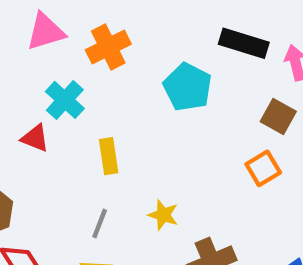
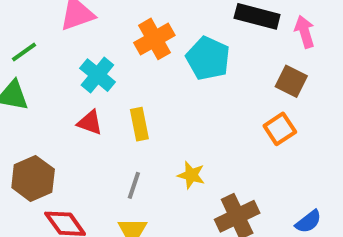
orange cross: (108, 47) -> (154, 39), moved
red triangle: (35, 138) -> (90, 123), moved

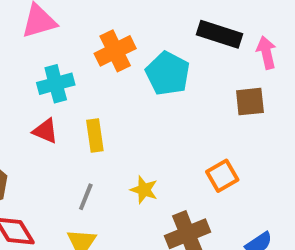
cyan cross: (97, 75) -> (56, 84), turned 32
brown square: (291, 81) -> (250, 102), turned -36
orange square: (280, 129) -> (222, 176), moved

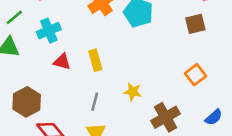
cyan cross: (56, 84) -> (49, 31), moved
orange square: (222, 176) -> (195, 75), moved

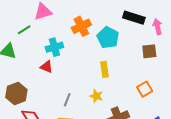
green line: (14, 17) -> (24, 30), moved
cyan cross: (49, 31) -> (54, 47), moved
yellow rectangle: (95, 60) -> (105, 69), moved

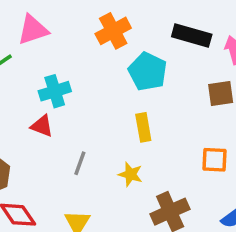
orange cross: (81, 26) -> (113, 31), moved
orange square: (145, 89) -> (214, 160), turned 35
gray line: (67, 100) -> (80, 163), moved

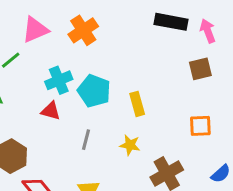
orange cross: (113, 31) -> (83, 30), moved
cyan pentagon: (148, 72) -> (94, 91), moved

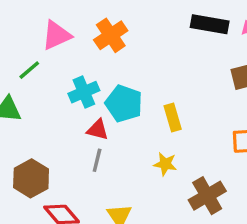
red triangle: (51, 111) -> (98, 130), moved
gray line: (86, 140) -> (97, 160), moved

